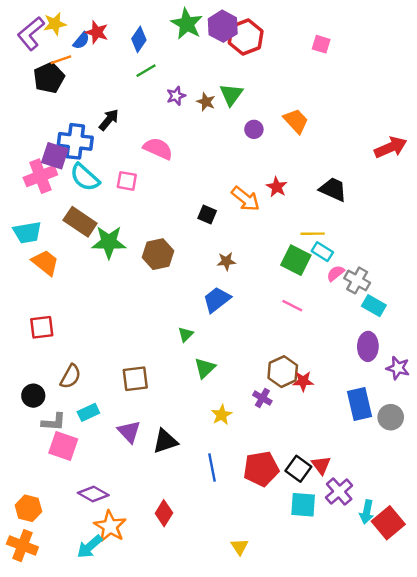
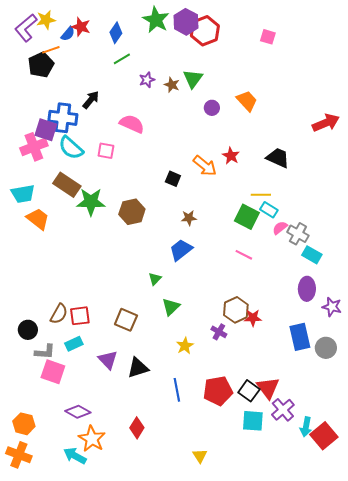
red square: (42, 327) -> (80, 316), moved
brown square: (135, 379) -> (126, 320), moved, turned 30
red triangle: (321, 465) -> (268, 388), size x1.4
cyan arrow: (90, 547) -> (75, 456), turned 70

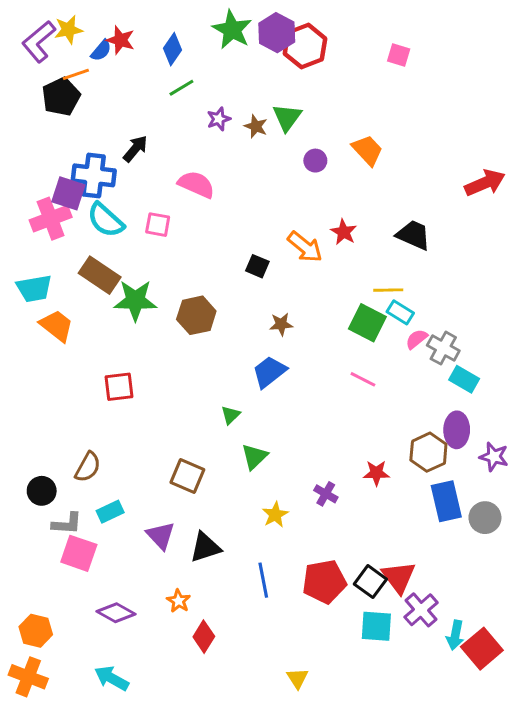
brown hexagon: (236, 310) -> (428, 452), moved
red square: (80, 316) -> (119, 387), moved
orange star: (92, 439) -> (179, 601), moved, size x0.6

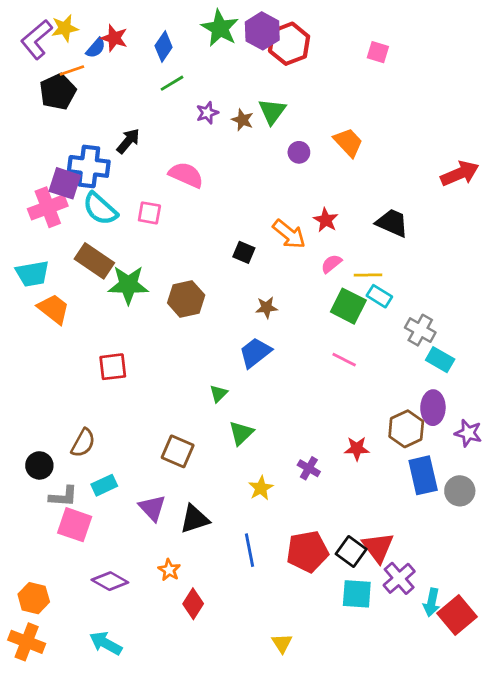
pink semicircle: (417, 339) -> (331, 264), moved

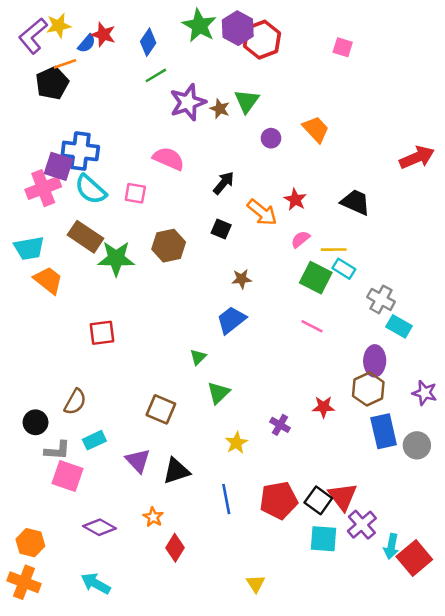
purple star: (207, 113) -> (188, 102), size x1.8
black arrow: (128, 141) -> (224, 183), moved
brown hexagon: (186, 299) -> (169, 246), moved
purple ellipse: (433, 408) -> (375, 361), moved

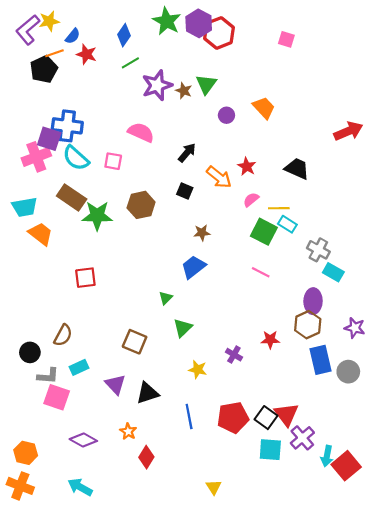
red star: (103, 35) -> (87, 54), moved
yellow star: (236, 443) -> (198, 370), turned -30

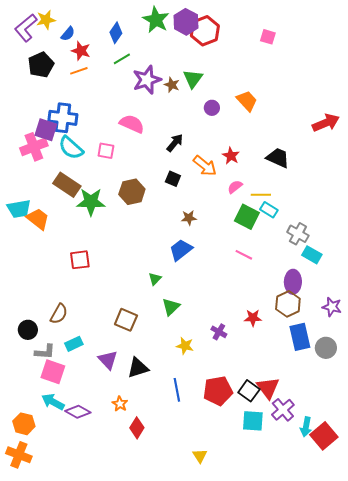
orange line: (54, 53) -> (79, 71), moved
cyan trapezoid: (25, 207) -> (19, 209), moved
cyan arrow: (80, 487) -> (53, 402), moved

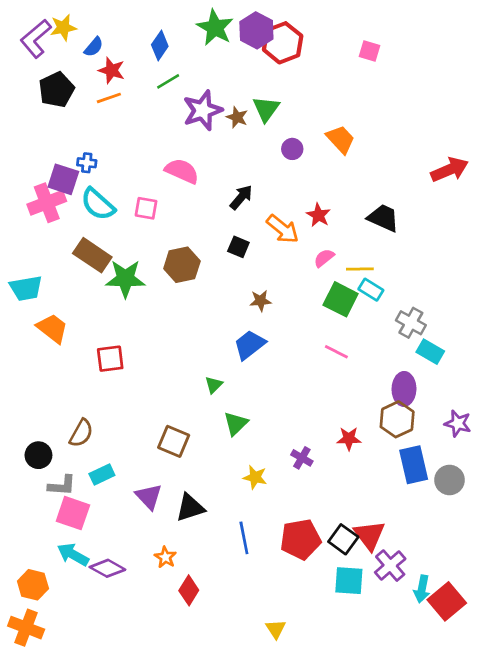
blue cross: (63, 118) -> (87, 163), size x0.5
orange trapezoid: (38, 219) -> (52, 328), moved

